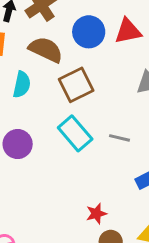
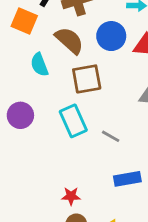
cyan semicircle: (22, 85) -> (39, 65), turned 130

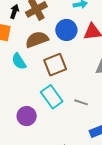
brown semicircle: (69, 40) -> (37, 39), turned -50
purple circle: (20, 115) -> (27, 116), moved

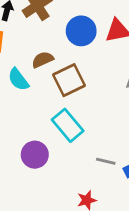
brown semicircle: (37, 39) -> (43, 60), moved, size x0.7
gray line: (81, 102) -> (106, 161), moved

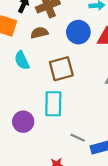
brown semicircle: (43, 60) -> (39, 33), moved
cyan rectangle: (68, 125) -> (53, 104), turned 30

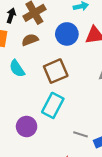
cyan rectangle: (53, 104) -> (53, 105), turned 35

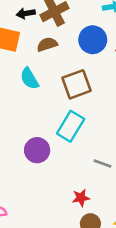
black arrow: (11, 16) -> (26, 13), turned -120

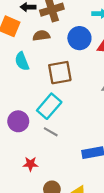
gray line: (102, 164) -> (51, 132), moved
red star: (81, 198) -> (30, 164), moved

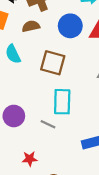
brown square: (60, 73) -> (53, 63), turned 30
cyan rectangle: (49, 106) -> (62, 102), moved, turned -35

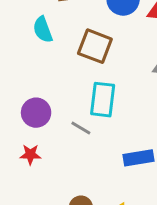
red star: (30, 159) -> (30, 154), moved

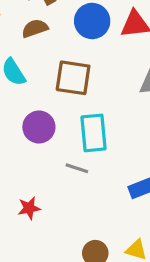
purple circle: (36, 113) -> (39, 127), moved

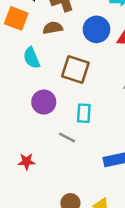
cyan rectangle: (94, 133) -> (84, 113), size x0.7

